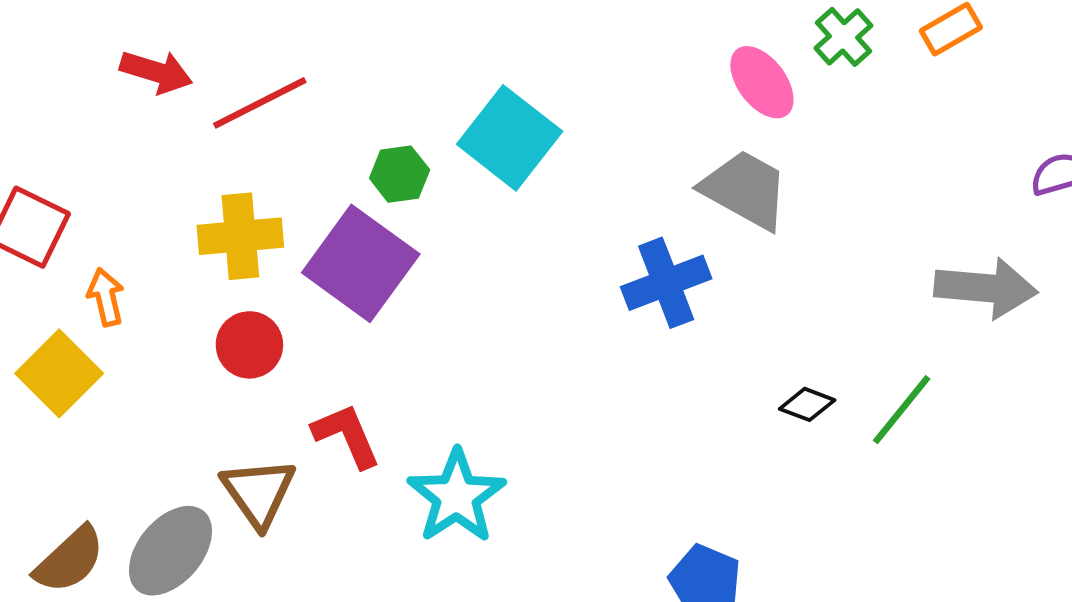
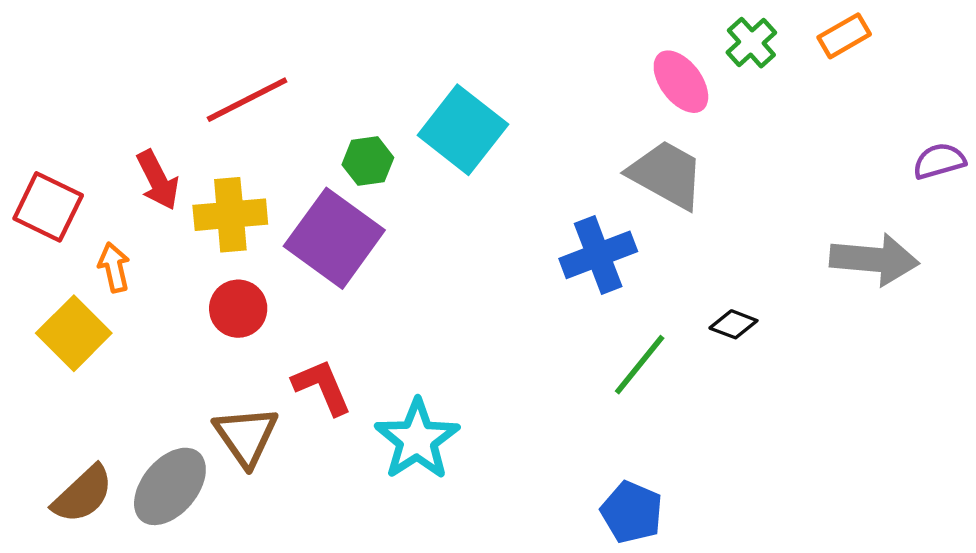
red arrow: (156, 72) -> (158, 180), moved, turned 46
black diamond: (807, 404) -> (733, 324), moved
green line: (902, 410) -> (640, 365), moved

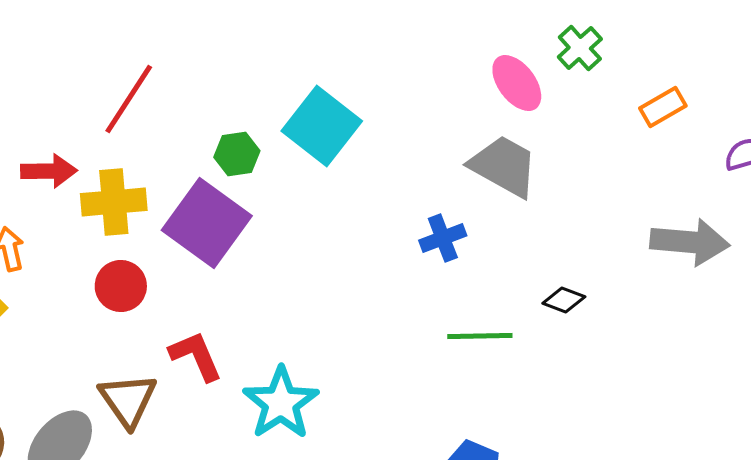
orange rectangle: (844, 36) -> (663, 107), moved
red line: (247, 100) -> (129, 99), turned -30
red arrow: (158, 180) -> (49, 171), turned -64
blue cross: (598, 255) -> (443, 238), size x0.7
green line: (640, 365) -> (480, 336), turned 50

